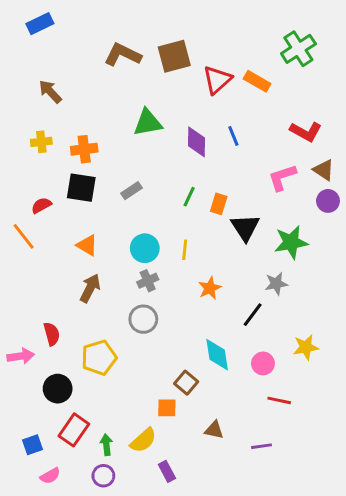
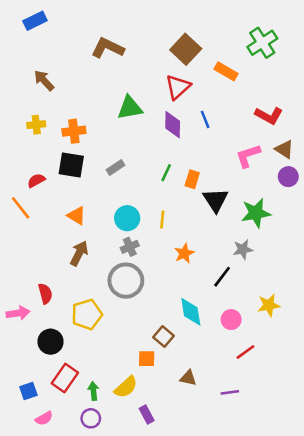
brown square: (174, 56) -> (186, 49), moved, turned -32
red triangle: (217, 80) -> (178, 87), moved
gray circle: (143, 319) -> (126, 281), size x1.4
red line: (279, 400) -> (245, 352), turned -48

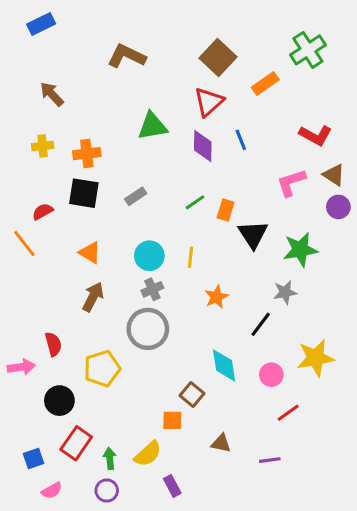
orange rectangle: (226, 71) -> (265, 83), turned -65
green line: (166, 173) -> (195, 202), turned 30
yellow star: (269, 305) -> (316, 358), size x1.4

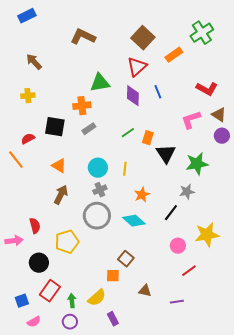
orange cross: (87, 154) -> (82, 106), moved
cyan diamond: (224, 365) -> (134, 221), moved, turned -40

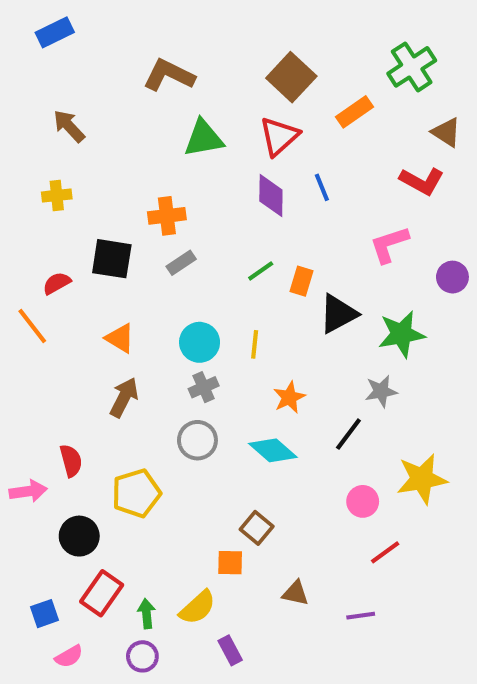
green triangle: (100, 83) -> (204, 138), moved
brown triangle: (219, 115) -> (446, 132), moved
black triangle: (166, 154) -> (338, 314), turned 35
gray circle: (97, 216) -> (197, 440), size x0.7

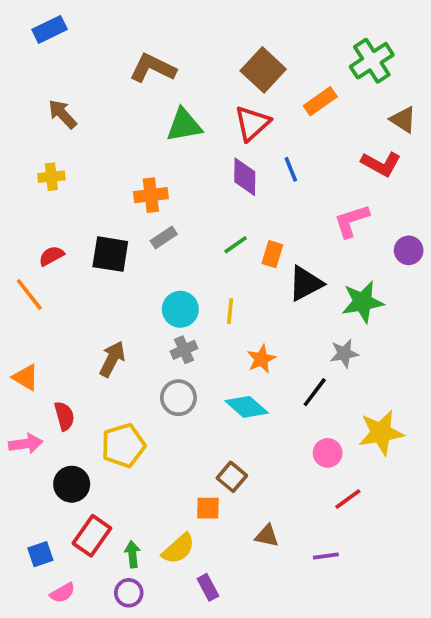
black square: (112, 259) -> (110, 254), moved
orange triangle: (120, 338) -> (26, 377), moved

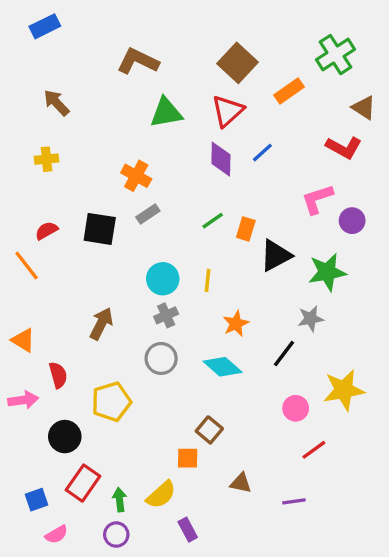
blue line: (291, 169) -> (262, 153), turned 70
orange cross: (151, 195) -> (136, 176), turned 36
purple circle: (409, 250) -> (352, 221), moved

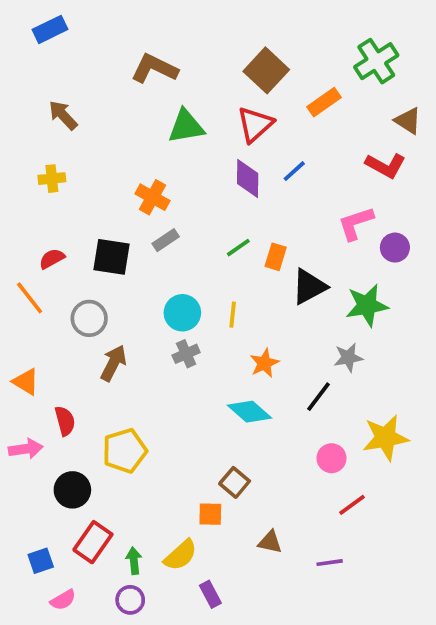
gray circle: (161, 358) -> (89, 318), moved

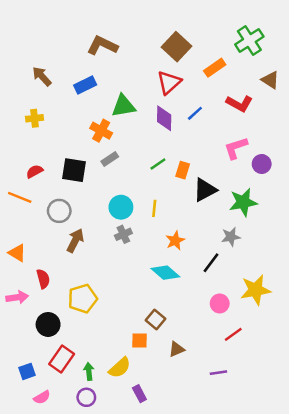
blue rectangle: (50, 29) -> (85, 85), moved
green triangle: (186, 126) -> (123, 106), moved
red L-shape: (386, 166) -> (239, 103), moved
orange line: (30, 298) -> (20, 197), turned -30
brown triangle: (270, 542) -> (176, 349), moved, turned -35

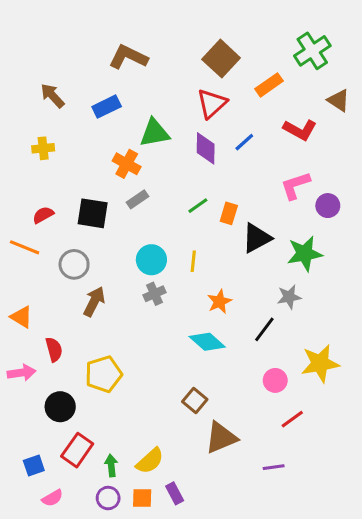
orange square: (139, 341) -> (142, 498), moved
brown triangle: (176, 349) -> (221, 438), size x1.6

